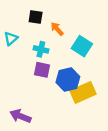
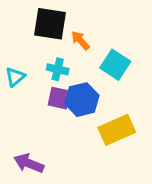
black square: (36, 17) -> (50, 24), size x1.6
cyan triangle: (11, 39) -> (15, 77), moved
blue hexagon: (68, 80) -> (82, 100), moved

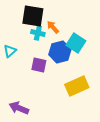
cyan cross: (58, 69) -> (38, 33), moved
blue hexagon: (82, 100) -> (60, 52), moved

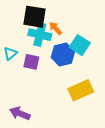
cyan cross: (38, 33) -> (40, 35), size x1.5
purple square: (39, 65) -> (31, 62), moved

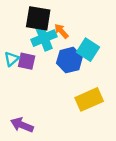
cyan cross: (40, 35) -> (44, 38), turned -35
purple square: (31, 62) -> (27, 61), moved

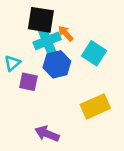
blue hexagon: (69, 60) -> (57, 64), moved
purple square: (27, 61) -> (28, 82), moved
purple arrow: (22, 125) -> (47, 134), moved

